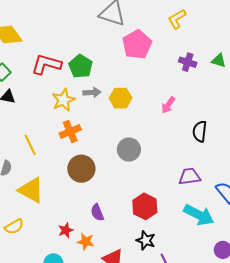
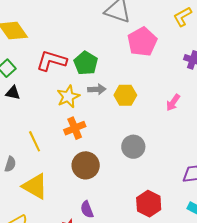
purple semicircle: (97, 212) -> (87, 209), moved

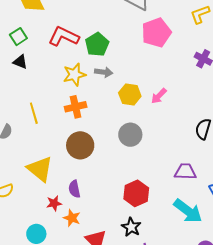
yellow hexagon: (125, 95) -> (130, 94), moved
pink arrow: (173, 103) -> (159, 96), moved
yellow triangle: (35, 186) -> (40, 169), moved

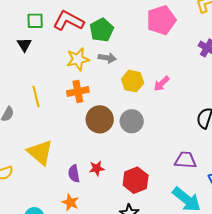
green square: (18, 37) -> (35, 21), moved, turned 30
black triangle: (20, 62) -> (24, 45), turned 35
brown circle: (80, 145) -> (100, 119), moved
red star: (54, 203) -> (97, 168), moved

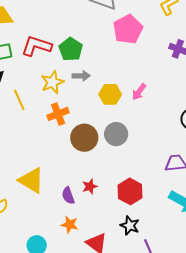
yellow line: (36, 96) -> (19, 100), moved

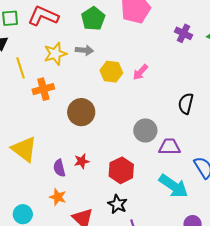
green pentagon: (71, 49) -> (93, 19), moved
orange cross: (58, 114) -> (43, 89), moved
gray circle: (116, 134) -> (145, 130), moved

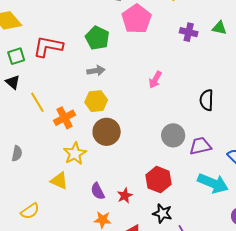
yellow star: (55, 54) -> (75, 154), moved
yellow hexagon: (111, 72) -> (96, 101), moved
yellow triangle: (24, 149) -> (59, 181), size x0.7
red star: (82, 161) -> (125, 196), moved

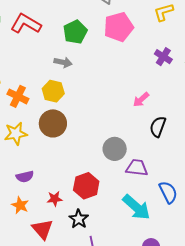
pink arrow: (155, 80) -> (141, 100), moved
orange cross: (64, 118) -> (18, 96), turned 35
purple semicircle: (98, 191) -> (25, 177), turned -96
red star: (125, 196) -> (55, 199), moved

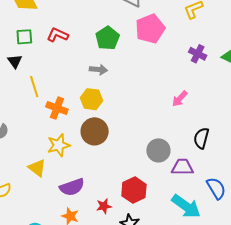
red L-shape: (26, 24) -> (58, 35), size x0.7
black semicircle: (158, 127) -> (201, 138), moved
purple semicircle: (25, 177) -> (72, 187), size x1.4

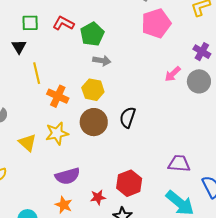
green pentagon: (107, 38) -> (92, 34), moved
pink arrow: (180, 99) -> (173, 74), moved
black semicircle: (201, 138) -> (128, 117), moved
gray circle: (158, 150) -> (199, 81), moved
yellow triangle: (37, 168) -> (27, 143), moved

